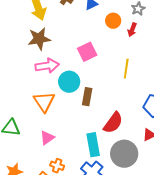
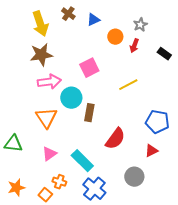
yellow line: (126, 69) -> (128, 85), turned 54
cyan rectangle: (93, 145) -> (82, 161), moved, turned -35
gray circle: (124, 154) -> (134, 177), moved, size x0.7

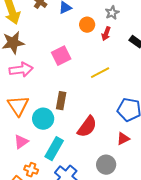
cyan circle: (71, 98) -> (43, 119), moved
cyan rectangle: (82, 161) -> (54, 149), turned 75

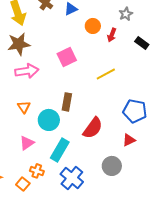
gray star: (112, 13) -> (126, 14), moved
orange triangle: (18, 106) -> (24, 107), size x0.6

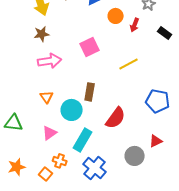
brown star: (19, 44) -> (42, 34), size x0.7
red triangle: (129, 140) -> (156, 141), moved

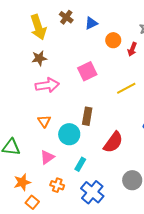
cyan rectangle: (83, 140) -> (80, 164), size x0.6
orange star: (17, 167) -> (22, 182), moved
orange square: (46, 174) -> (32, 202), moved

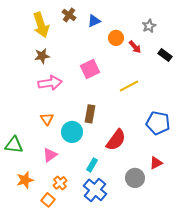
red arrow: (132, 49) -> (135, 47), turned -64
cyan rectangle: (80, 164) -> (92, 165), moved
orange cross: (57, 185) -> (60, 183), turned 32
orange square: (32, 202) -> (48, 200), moved

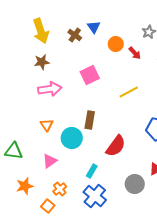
brown cross: (69, 15) -> (75, 35), moved
blue triangle: (94, 21) -> (94, 27), turned -40

